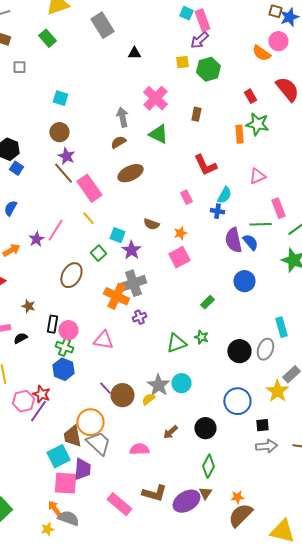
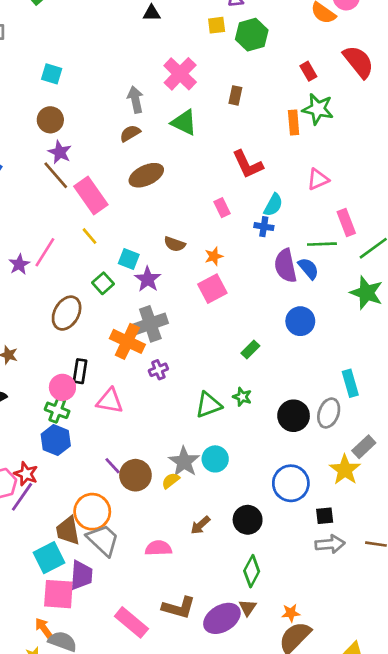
black rectangle: (52, 324) -> (80, 371), moved

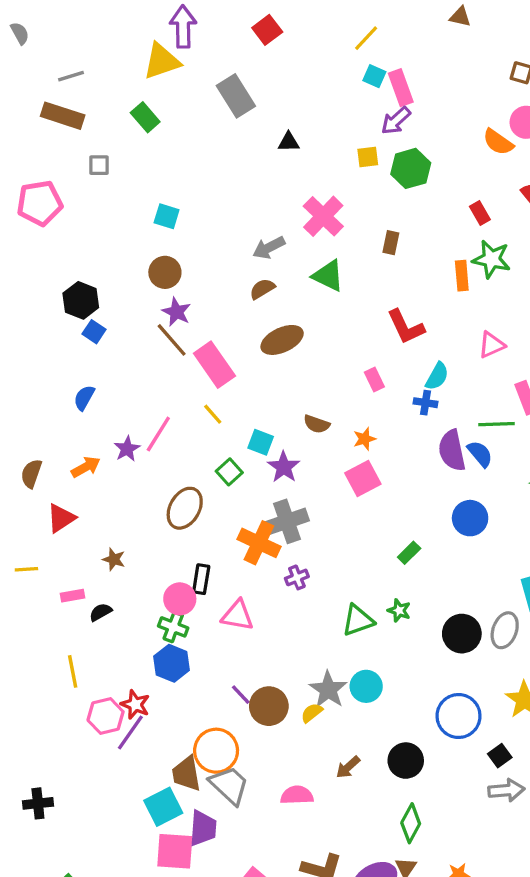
gray arrow: (135, 100) -> (269, 248), turned -105
black square: (325, 516) -> (500, 756), turned -30

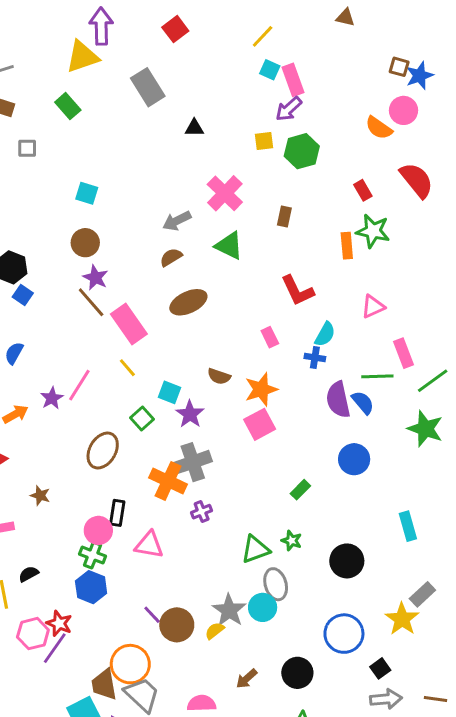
orange star: (365, 439) -> (261, 389), size x1.6
black semicircle: (101, 612) -> (29, 574), moved
gray ellipse: (505, 630) -> (276, 584), moved, turned -36

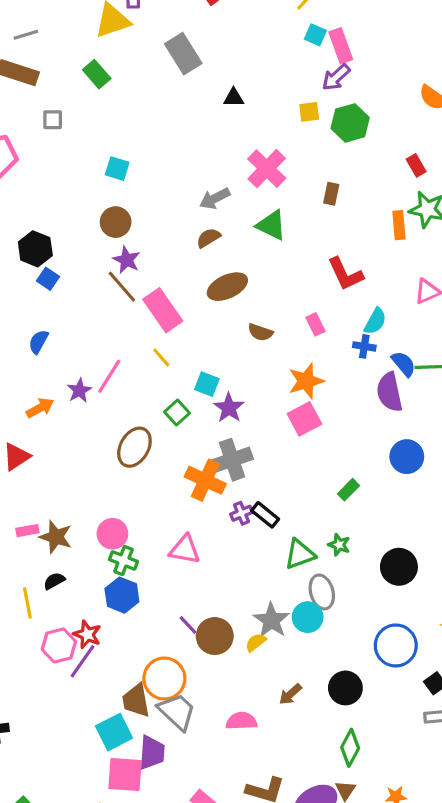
brown semicircle: (219, 376) -> (260, 332), moved
blue semicircle: (363, 403) -> (404, 364), moved
brown star: (40, 496) -> (56, 537), moved, size x1.5
black rectangle: (117, 513) -> (265, 515), moved, turned -60
pink circle: (98, 530) -> (112, 534), moved

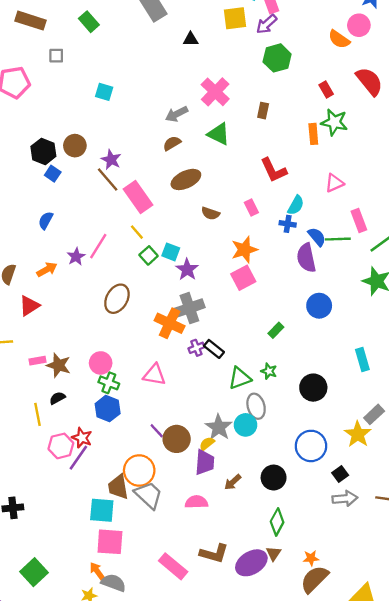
yellow square: (309, 112) -> (235, 18), moved, size x1.5
brown circle: (116, 222) -> (75, 146), moved
green square: (177, 413) -> (149, 255), moved
cyan square: (114, 732) -> (102, 510), turned 32
purple trapezoid: (152, 753) -> (205, 462), moved

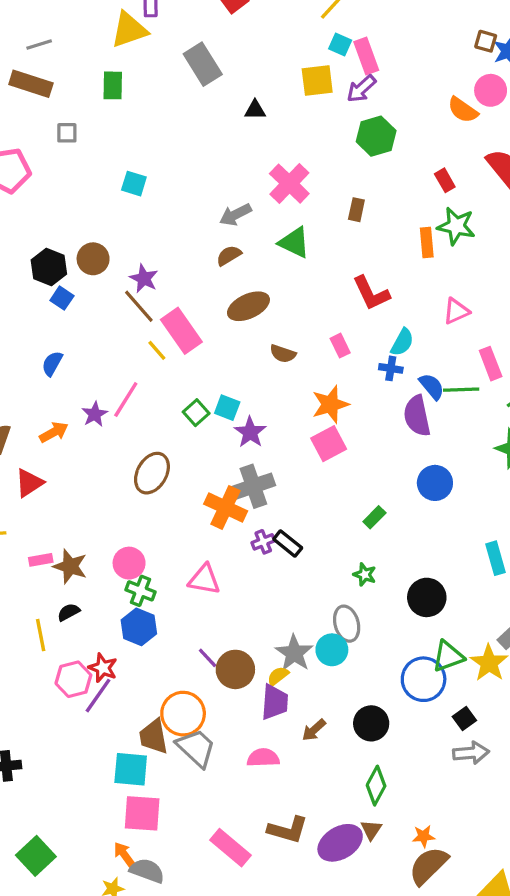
green rectangle: (89, 22) -> (113, 85), turned 42
yellow line: (137, 232) -> (157, 350), moved
green triangle: (240, 378) -> (448, 656), moved

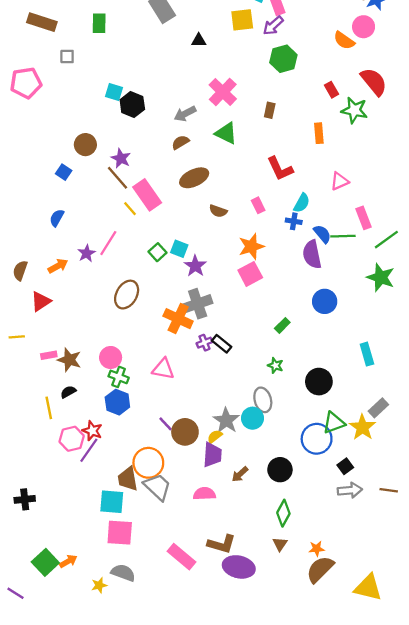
green star: (456, 226) -> (354, 110), moved
black hexagon: (49, 267) -> (132, 105), moved
purple ellipse: (340, 843) -> (239, 567), moved, turned 44
orange arrow: (124, 854) -> (68, 561), moved, turned 96

